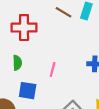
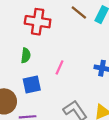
blue square: (28, 91) -> (32, 84), turned -30

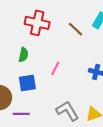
brown line: (79, 12) -> (75, 29), moved

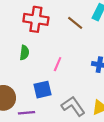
blue square: (27, 83) -> (42, 90), moved

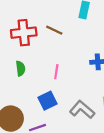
brown line: (75, 23) -> (54, 30), moved

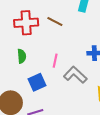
blue square: (48, 101) -> (37, 82), moved
gray L-shape: (82, 110) -> (75, 75), moved

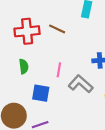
blue square: (37, 82) -> (41, 93), turned 36

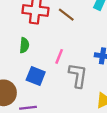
gray L-shape: (81, 84) -> (78, 75), turned 45

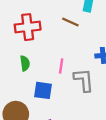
brown line: (66, 15) -> (70, 22), moved

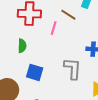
pink line: (61, 66) -> (54, 28), moved

